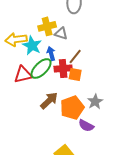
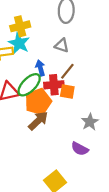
yellow cross: (47, 26) -> (20, 26), moved
gray triangle: (61, 33) -> (62, 45), moved
cyan star: (32, 45) -> (19, 43), moved
orange pentagon: (72, 108) -> (38, 102), moved

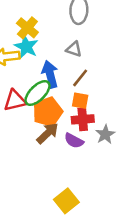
yellow cross: (20, 26) -> (27, 28), turned -36
blue arrow: (40, 68) -> (50, 74), size x1.5
red cross: (54, 85) -> (83, 119), moved
purple semicircle: (80, 149) -> (74, 141), moved

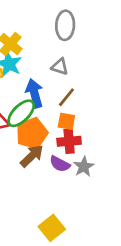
gray star: (105, 134) -> (84, 167), moved

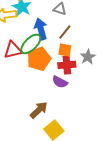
brown arrow: (32, 156) -> (39, 110), moved
gray star: (84, 167) -> (88, 57), moved

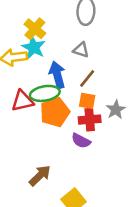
green ellipse: (31, 44) -> (45, 93), turned 35
brown arrow: (39, 110) -> (40, 176), moved

